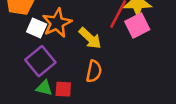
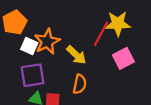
pink square: (137, 25) -> (123, 58), moved
purple square: (40, 61) -> (33, 75), turned 30

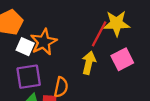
yellow arrow: (76, 55) -> (89, 63), moved, turned -120
orange semicircle: (80, 84) -> (61, 87), moved

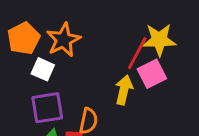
orange star: (44, 42) -> (63, 40), moved
pink square: (122, 59) -> (152, 74), moved

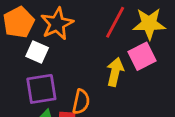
red line: (137, 53) -> (115, 22), moved

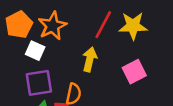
pink square: (142, 56) -> (134, 72), moved
yellow arrow: (115, 72) -> (90, 59), moved

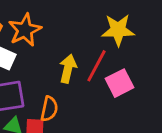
red line: (103, 25) -> (97, 66), moved

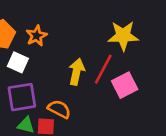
orange star: (25, 30) -> (37, 36), size x0.7
orange semicircle: (49, 109) -> (59, 109), turned -75

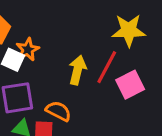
orange star: (37, 36) -> (28, 50), moved

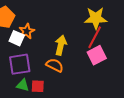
red line: (107, 67) -> (95, 37), moved
orange semicircle: (58, 111) -> (55, 65), moved

